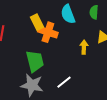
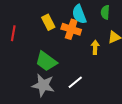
orange cross: (48, 32) -> (71, 29), moved
green trapezoid: (35, 61) -> (46, 61), turned 140

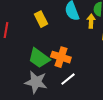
orange cross: (71, 29) -> (61, 57), moved
yellow arrow: (95, 47) -> (91, 21), moved

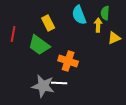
green trapezoid: (39, 58) -> (39, 45), moved
white line: (68, 79) -> (59, 83), moved, turned 42

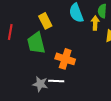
green trapezoid: (39, 45) -> (36, 43), turned 40
gray star: (43, 86) -> (40, 84), size x0.7

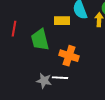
yellow rectangle: (45, 21) -> (62, 21), moved, turned -63

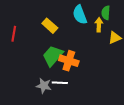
yellow rectangle: (62, 21) -> (50, 26), moved, turned 42
green trapezoid: (40, 40) -> (53, 56), moved, turned 55

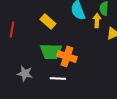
green trapezoid: (53, 56) -> (51, 51), turned -130
gray star: (44, 86) -> (25, 73), moved

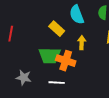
yellow arrow: (97, 20) -> (82, 43), moved
yellow rectangle: (48, 21) -> (57, 29), moved

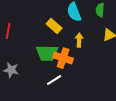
gray star: (24, 78) -> (11, 70), moved
white line: (57, 83) -> (54, 80), turned -35

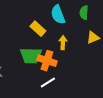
white line: (54, 80) -> (48, 83), moved

